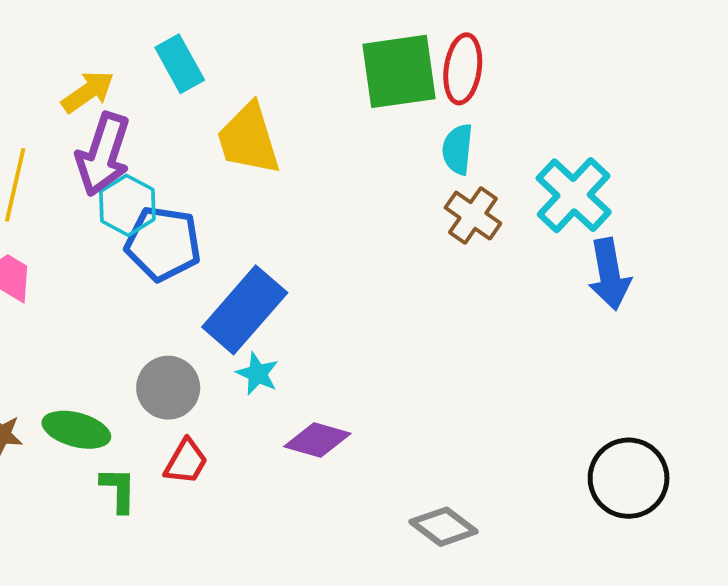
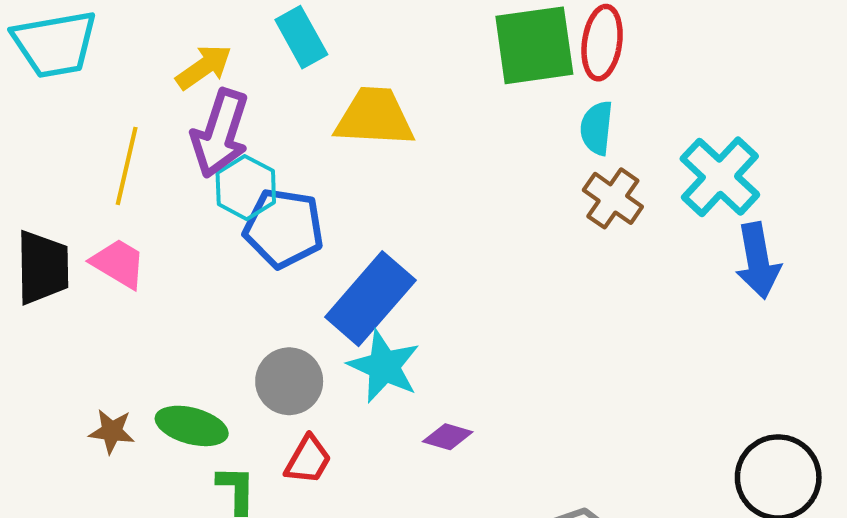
yellow trapezoid: (249, 139) -> (374, 117), turned 110
cyan star: (257, 374) -> (384, 366), size x1.6
purple diamond: (317, 440) -> (448, 437), size x0.7

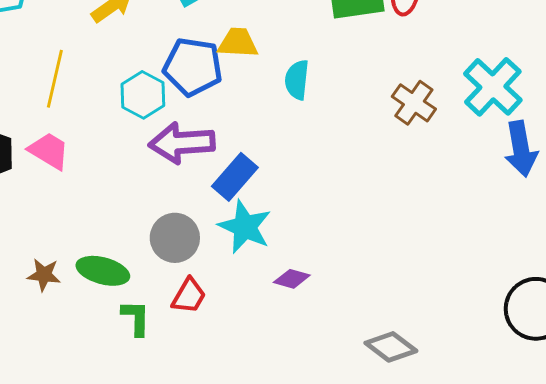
yellow trapezoid: (374, 117) -> (238, 43), size x0.7
cyan semicircle: (597, 128) -> (297, 80), moved
purple arrow: (220, 133) -> (182, 143), moved, turned 68
blue pentagon: (284, 228) -> (193, 67), moved
blue rectangle: (370, 299) -> (235, 177), size x0.7

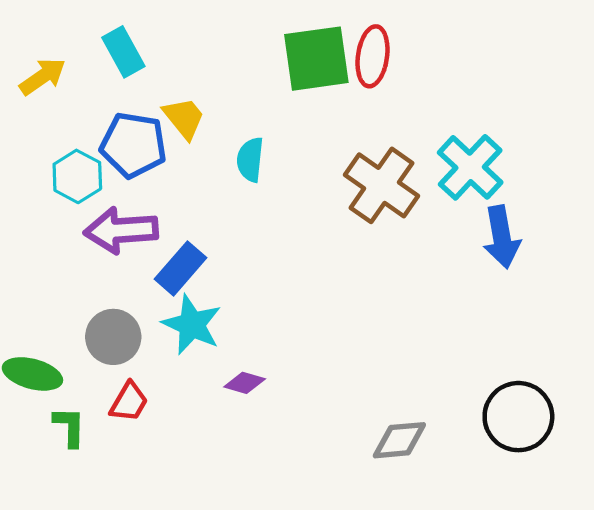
yellow trapezoid: (238, 43) -> (184, 118), turned 48
brown cross: (414, 103) -> (381, 185), size x1.5
gray diamond: (391, 347) -> (399, 440), moved, turned -42

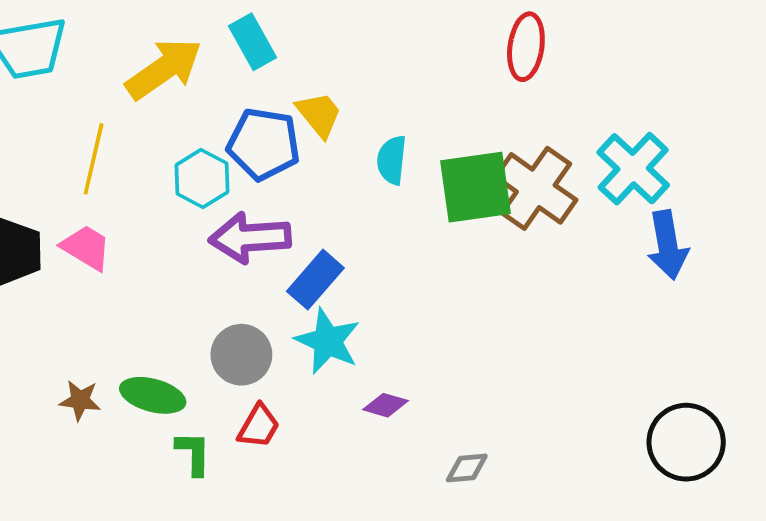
green square: (316, 59) -> (475, 187), moved
yellow arrow: (43, 77) -> (164, 69), size x1.5
gray diamond: (399, 440) -> (467, 468), moved, size x0.7

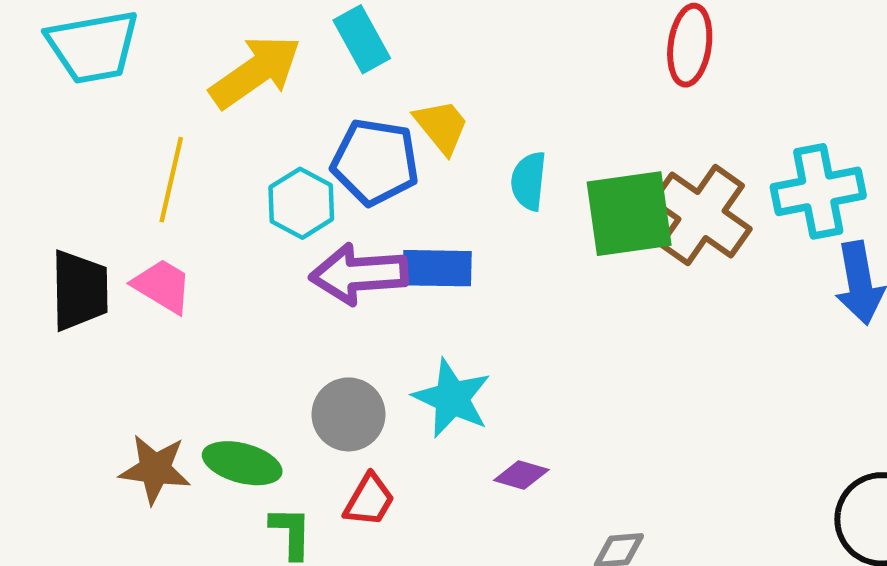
cyan cross: (633, 169) -> (818, 191), turned 36
blue rectangle: (315, 280) -> (437, 268), moved, turned 50
brown star: (80, 400) -> (155, 469), size x1.4

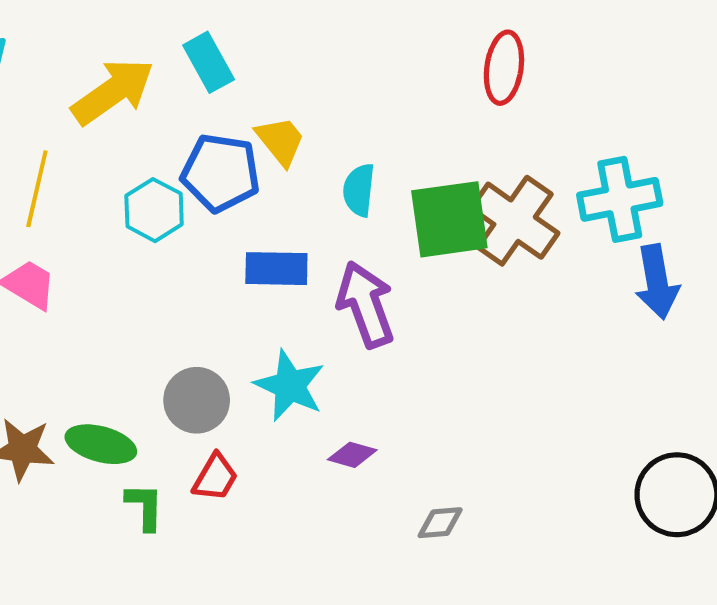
purple arrow: (359, 274) -> (366, 304), moved, turned 74

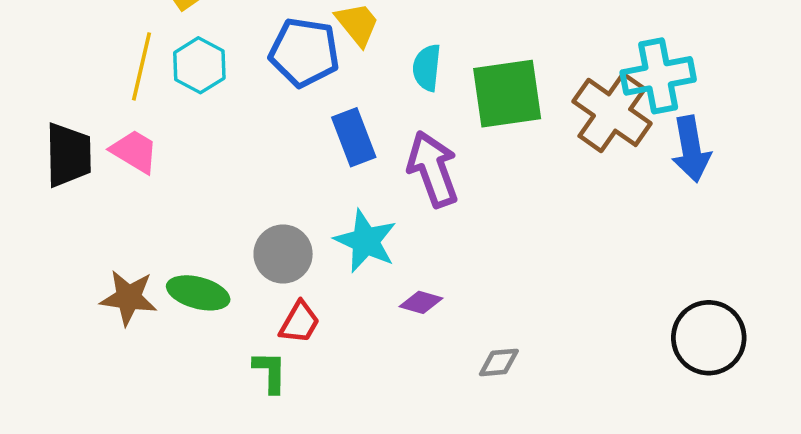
cyan hexagon: (154, 210) -> (199, 65), moved
brown cross: (515, 221) -> (612, 112), moved
blue rectangle: (276, 269) -> (354, 137), turned 68
green L-shape: (145, 507) -> (270, 372), moved

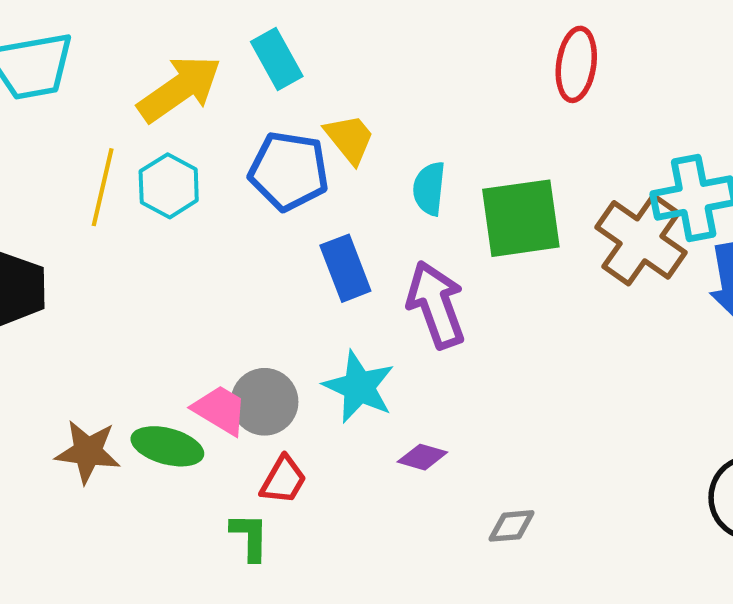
pink trapezoid: (134, 151) -> (220, 410), moved

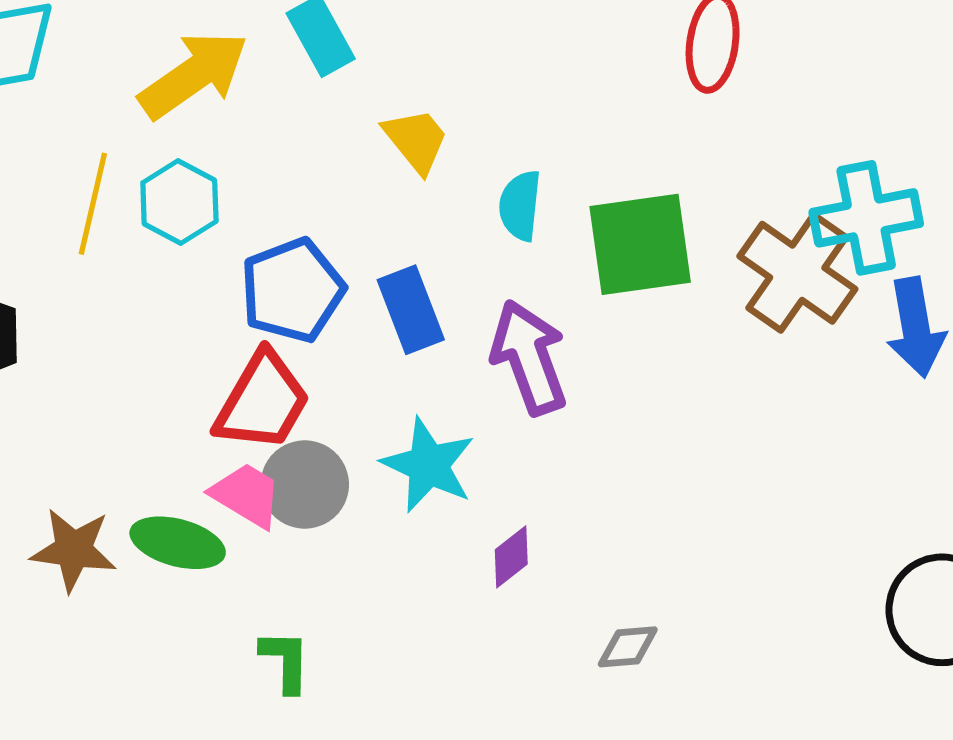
blue pentagon: (289, 171) -> (292, 290), moved, turned -30
purple diamond: (422, 457) -> (511, 557), turned -54
red trapezoid: (283, 480) -> (262, 402), moved, size x1.6

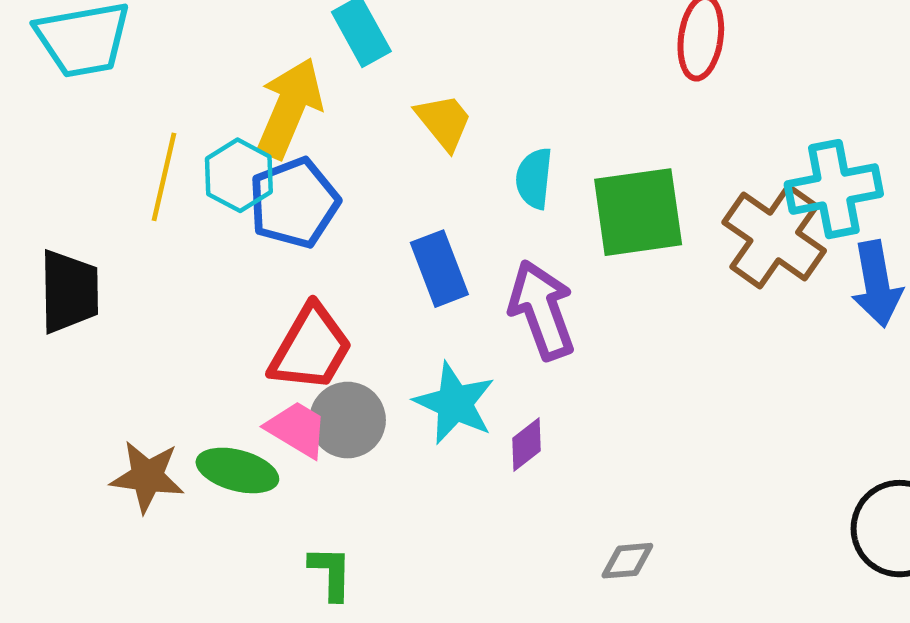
yellow arrow: (194, 75) -> (289, 108), moved, turned -32
blue pentagon: (292, 290) -> (294, 203), moved
purple diamond: (511, 557) -> (526, 444), moved

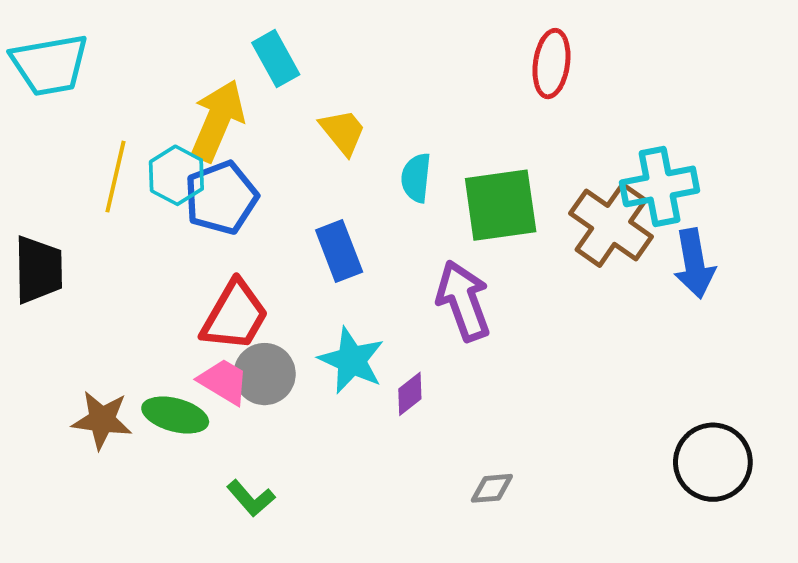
purple arrow: (542, 310) -> (463, 301), moved
green L-shape: (331, 573) -> (251, 498), turned 138

